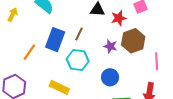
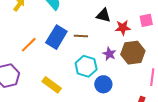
brown line: (79, 34) -> (81, 36), turned 56
cyan hexagon: (78, 60) -> (86, 66), moved

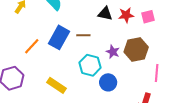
red star: (123, 28) -> (126, 15), moved

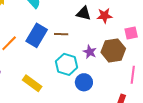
pink square: (148, 17) -> (131, 33), moved

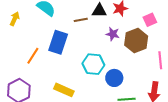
brown line: (61, 34) -> (81, 20), moved
purple star: (90, 52) -> (113, 34), moved

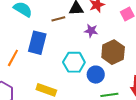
brown hexagon: (136, 41) -> (113, 52), moved

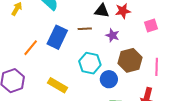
brown line: (58, 19) -> (85, 29), moved

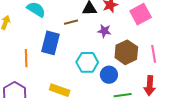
pink square: (151, 26) -> (141, 14), size x1.5
brown line: (85, 29) -> (71, 22), moved
orange line: (31, 48) -> (26, 58), turned -30

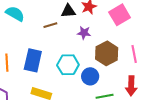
blue rectangle: (50, 43) -> (33, 60), moved

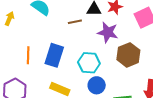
purple star: (84, 33) -> (108, 32), size x1.5
blue circle: (90, 76) -> (97, 85), moved

